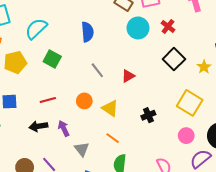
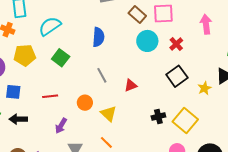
black cross: (148, 115) -> (158, 116), moved
black arrow: (38, 126) -> (18, 119), moved
purple arrow: (64, 128) -> (61, 126), turned -133

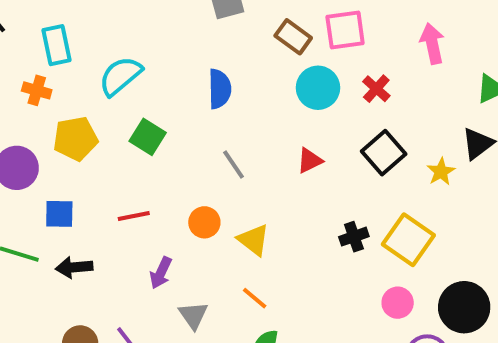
red triangle: (131, 85) -> (310, 161), moved

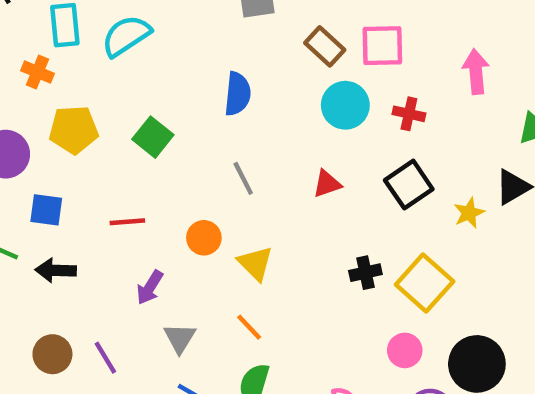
cyan semicircle: (120, 76) -> (126, 36), moved
red cross: (376, 89) -> (409, 114), turned -36

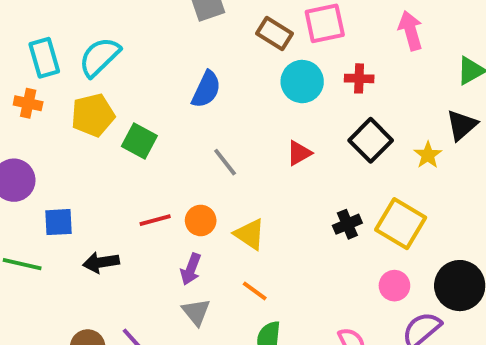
blue semicircle: (238, 94) -> (206, 89), turned 30
yellow pentagon: (74, 130) -> (93, 115), moved
red line: (127, 222) -> (155, 220), moved
black arrow: (56, 270) -> (101, 262), moved
purple arrow: (150, 287) -> (191, 269), moved

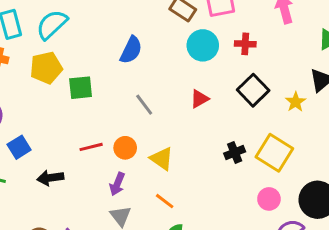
green square: (139, 141) -> (81, 88), turned -35
blue square: (58, 222) -> (19, 147), turned -30

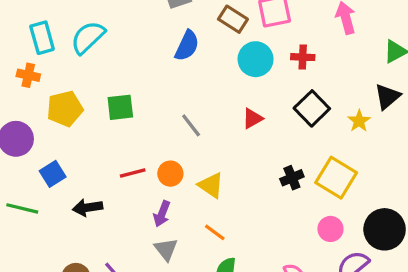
blue semicircle: (131, 50) -> (187, 46), moved
yellow pentagon: (46, 68) -> (65, 109), moved

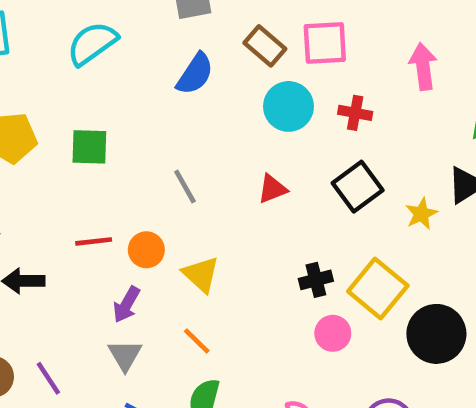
cyan semicircle: (88, 37) -> (92, 43), moved
pink circle: (330, 229) -> (333, 333), moved
black circle: (385, 229) -> (436, 334), moved

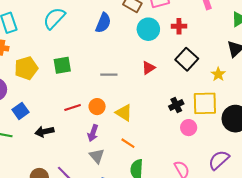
gray line: (185, 186) -> (109, 75), turned -49
yellow star: (421, 214) -> (218, 74), moved
yellow square: (378, 289) -> (205, 103), turned -30

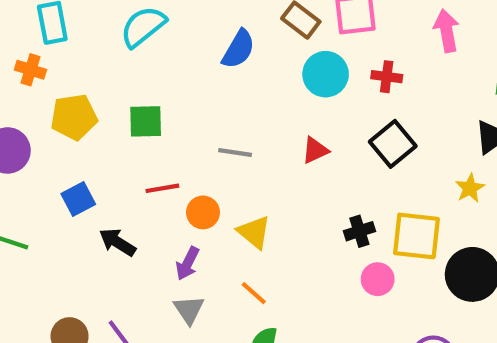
yellow star: (218, 74) -> (470, 188), moved
red line: (73, 107) -> (162, 188), moved
blue square: (20, 111) -> (78, 199), moved
black arrow: (44, 132) -> (117, 242), moved, turned 36

